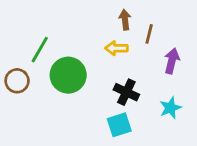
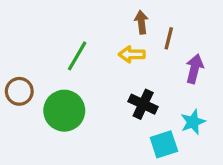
green line: (40, 50) -> (77, 56), moved
green circle: (68, 75) -> (64, 111), moved
cyan square: (119, 125) -> (164, 144), moved

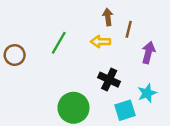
brown circle: (19, 91) -> (15, 55), moved
green circle: (64, 111) -> (73, 108), moved

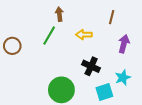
brown arrow: (108, 17) -> (59, 14), moved
brown line: (129, 29) -> (112, 17), moved

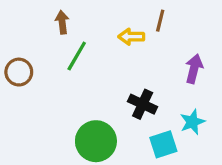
brown arrow: (59, 14) -> (62, 22), moved
brown line: (112, 17) -> (160, 21), moved
yellow arrow: (84, 35) -> (131, 37), moved

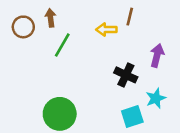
brown circle: (19, 72) -> (23, 27), moved
black cross: (143, 104) -> (126, 75), moved
green circle: (96, 141) -> (60, 114), moved

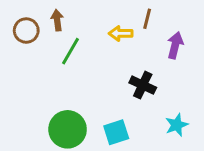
purple arrow: (157, 55) -> (175, 45), moved
cyan star: (156, 98) -> (177, 125), moved
cyan square: (132, 116) -> (116, 132), moved

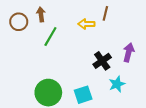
purple arrow: (175, 45) -> (129, 52), moved
black cross: (143, 85) -> (102, 61), turned 30
cyan star: (177, 125) -> (117, 84), moved

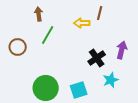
brown circle: (19, 22) -> (18, 47), moved

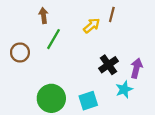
yellow arrow: (82, 23) -> (92, 26), turned 140
purple arrow: (122, 50) -> (136, 68), moved

